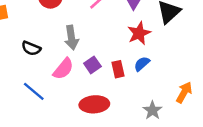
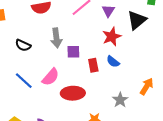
blue semicircle: (142, 64) -> (113, 62), turned -104
purple square: (92, 65) -> (73, 52), moved, turned 32
pink semicircle: (63, 69) -> (50, 77), moved

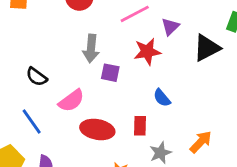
red star: (112, 37) -> (147, 52), moved
black semicircle: (23, 45) -> (37, 77), moved
red rectangle: (93, 65) -> (140, 126), moved
blue line: (24, 81) -> (32, 121), moved

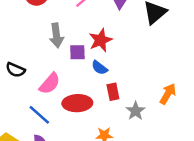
red star: (147, 52) -> (101, 40), moved
blue semicircle: (162, 98) -> (100, 68), moved
blue line: (32, 121) -> (39, 115), moved

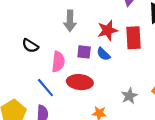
purple square: (77, 52) -> (84, 52), moved
pink semicircle: (50, 84) -> (58, 62), turned -42
red rectangle: (113, 92) -> (133, 38), moved, size x1.5

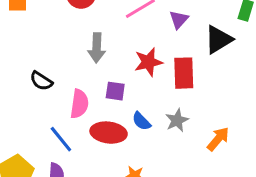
blue semicircle: (103, 54) -> (141, 121), moved
gray star: (129, 96) -> (177, 120), moved

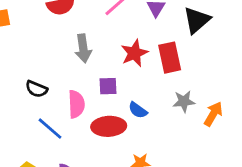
gray star: (177, 120) -> (184, 101), moved, turned 30
blue line: (61, 139) -> (50, 129), moved

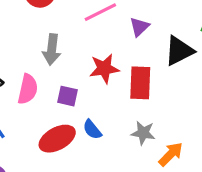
pink semicircle: (76, 104) -> (28, 89), moved
red ellipse: (109, 126) -> (57, 139), turned -40

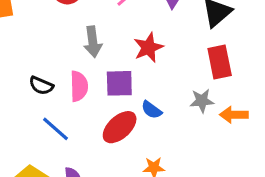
red rectangle: (140, 83) -> (220, 62), moved
purple square: (67, 96) -> (119, 83), size x1.4
orange arrow: (171, 154) -> (234, 115), turned -120

